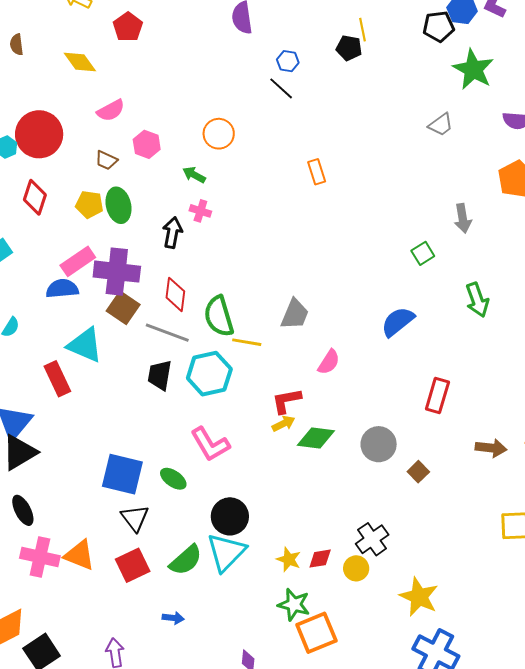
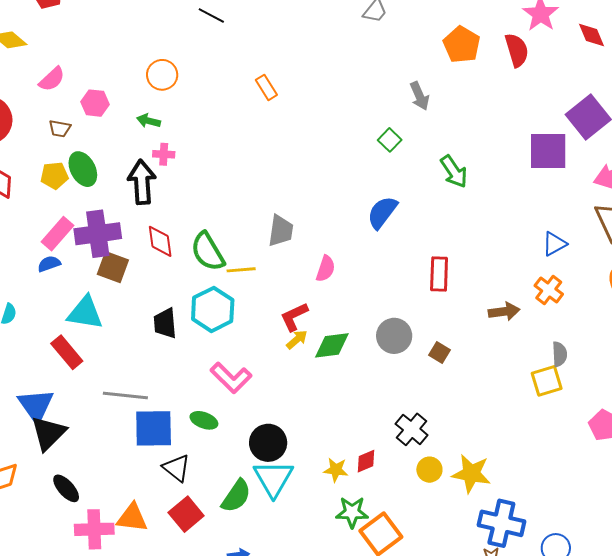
black arrow: (172, 233) -> (142, 182), size x1.4
blue semicircle: (62, 289) -> (49, 264), size x0.7
gray line: (167, 333) -> (125, 396), moved
yellow circle: (356, 568) -> (429, 470), moved

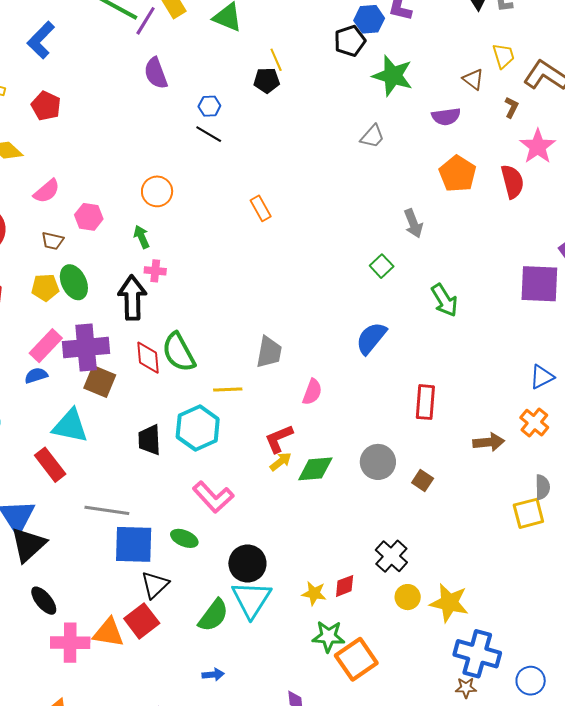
green arrow: (149, 121) -> (142, 237), turned 50
green semicircle: (208, 252) -> (179, 352), moved
black triangle: (176, 468) -> (155, 585), turned 36
red square: (186, 514) -> (142, 621), moved

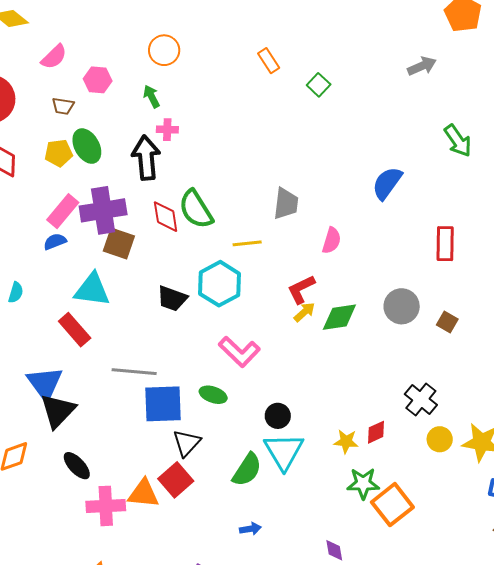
gray arrow: (413, 223) -> (422, 66), turned -88
green square: (382, 266) -> (319, 85), moved
black trapezoid: (149, 440) -> (172, 299), turned -64
black circle: (247, 563) -> (278, 416), size x0.7

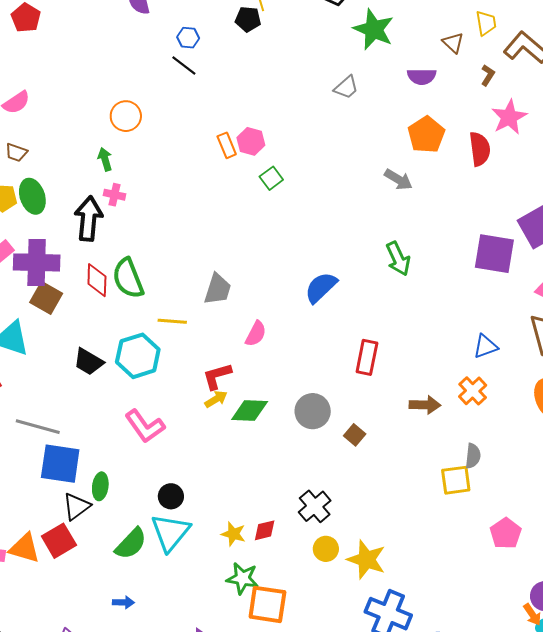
gray arrow: (422, 66) -> (398, 180), moved, turned 44
pink hexagon: (98, 80) -> (251, 141), moved
green ellipse: (213, 395) -> (100, 486), moved, turned 68
orange square: (392, 505) -> (267, 604), turned 36

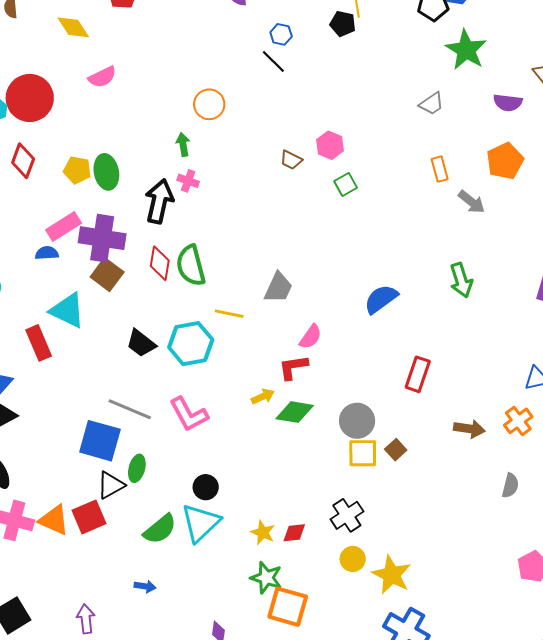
orange rectangle: (227, 145) -> (440, 169), moved
brown trapezoid: (16, 153) -> (291, 160), moved
red L-shape: (217, 376) -> (293, 367), moved
gray line: (38, 427) -> (130, 409), moved
yellow square: (456, 480) -> (363, 453), moved

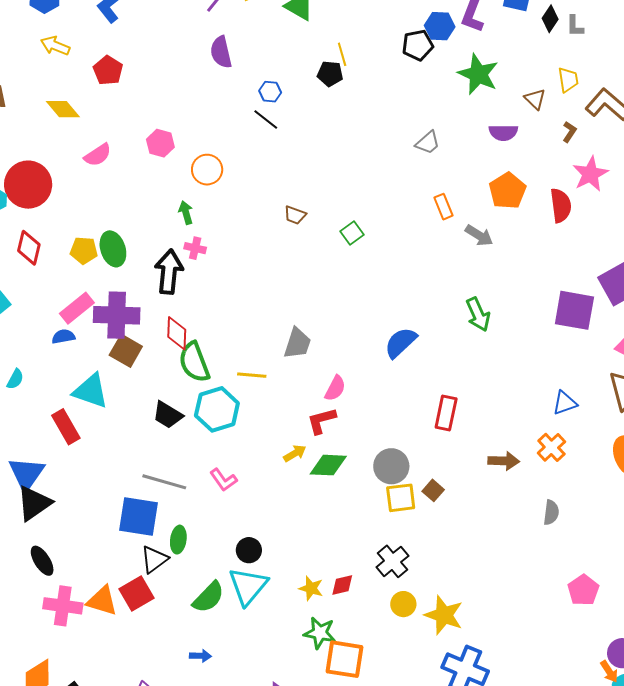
green star: (466, 50) -> (478, 74), moved
pink hexagon: (330, 145) -> (160, 143), moved
green semicircle: (191, 266) -> (194, 362), moved
pink L-shape: (189, 414) -> (223, 480), size x0.7

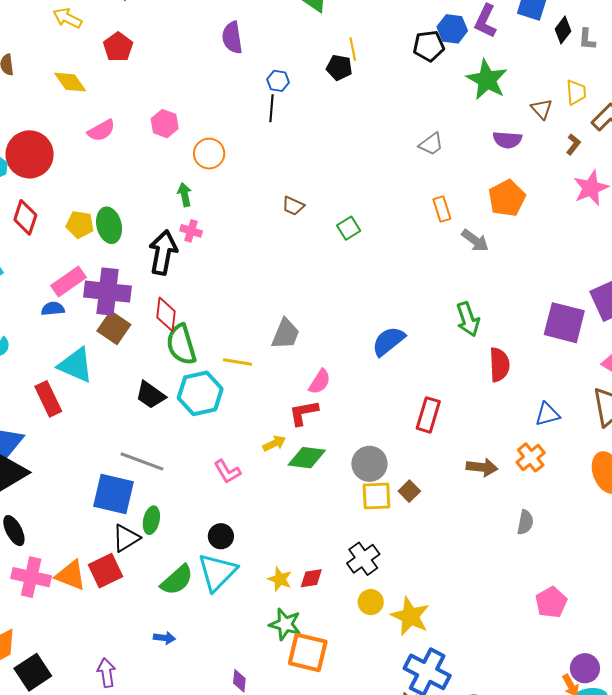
black line: (266, 119) -> (271, 108), turned 52
red semicircle: (561, 206) -> (499, 365), moved
pink L-shape: (223, 480) -> (227, 472), moved

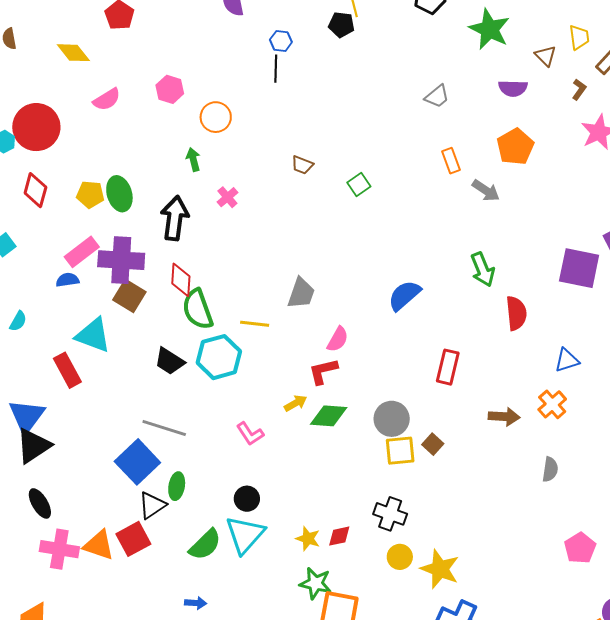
pink cross: (191, 231) -> (227, 197), moved, turned 35
blue square: (113, 494) -> (137, 462), turned 36
black cross: (363, 559) -> (390, 514), turned -32

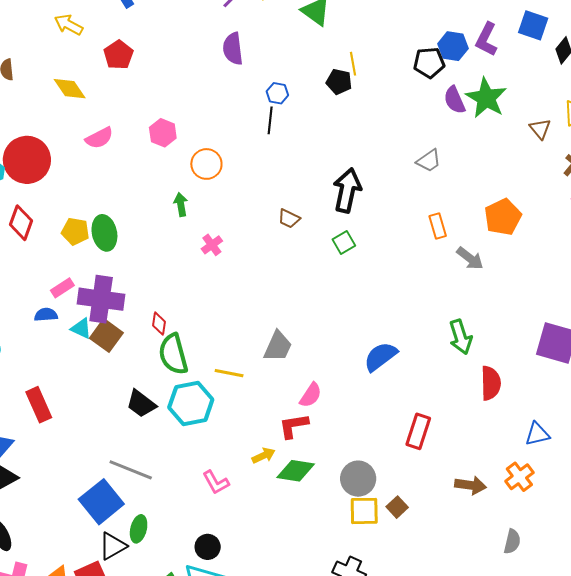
purple semicircle: (513, 88) -> (455, 100), moved, turned 60
black arrow: (175, 218) -> (347, 190), moved
pink rectangle: (82, 252) -> (62, 288), size x0.7
red diamond: (181, 280) -> (159, 324), size x0.7
cyan triangle: (93, 335) -> (81, 328), moved, size x0.6

